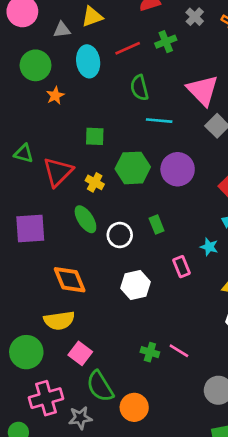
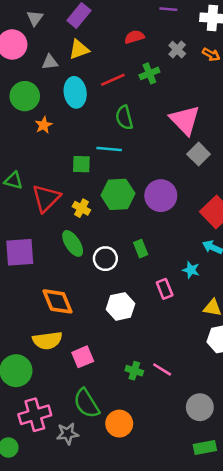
cyan line: (159, 121) -> (109, 149), moved
pink square: (80, 353) -> (83, 357), moved, turned 30

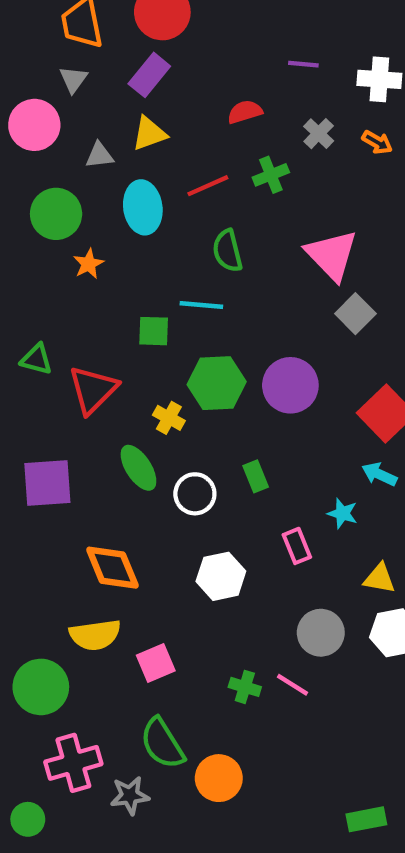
yellow cross: (81, 208) -> (169, 418), moved
gray circle: (200, 407) -> (321, 633), moved

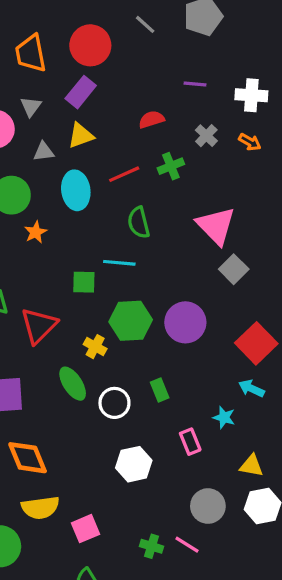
gray triangle: (73, 79) -> (31, 107), moved
orange diamond: (112, 568) -> (28, 458), moved

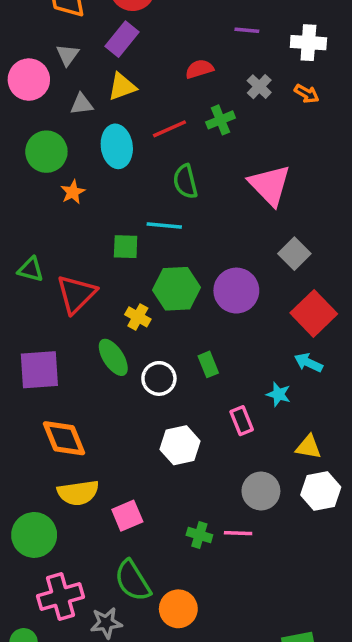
gray square: (234, 269) -> (294, 254), moved
pink line: (187, 545) -> (238, 533), turned -30

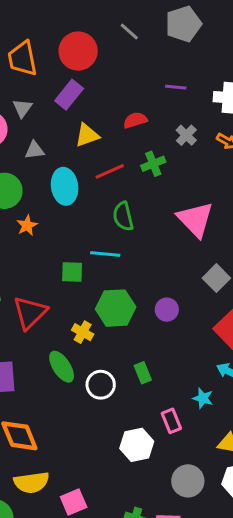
yellow triangle: (122, 87) -> (87, 135), moved
purple circle: (236, 291) -> (167, 310), size x0.6
white hexagon: (180, 445) -> (137, 445), moved

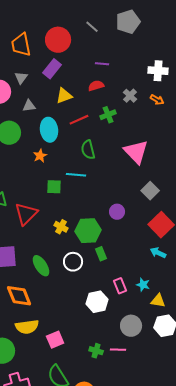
purple line: (176, 87) -> (102, 64), moved
orange star: (27, 225) -> (40, 156), moved
green hexagon: (116, 308) -> (88, 231), moved
green ellipse: (62, 367) -> (41, 266), moved
cyan star: (203, 398) -> (143, 285), moved

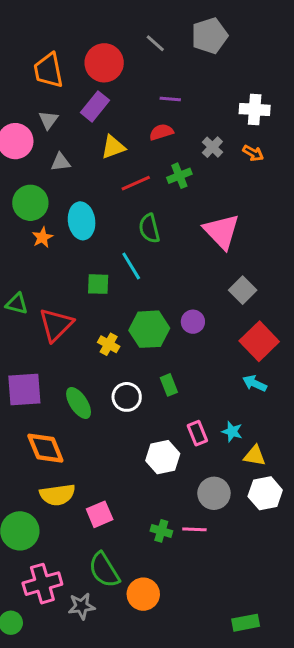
cyan ellipse: (49, 130) -> (82, 221), moved
orange star: (40, 156) -> (42, 237), moved
cyan line: (76, 175) -> (131, 266), turned 54
green hexagon: (88, 231) -> (149, 329), moved

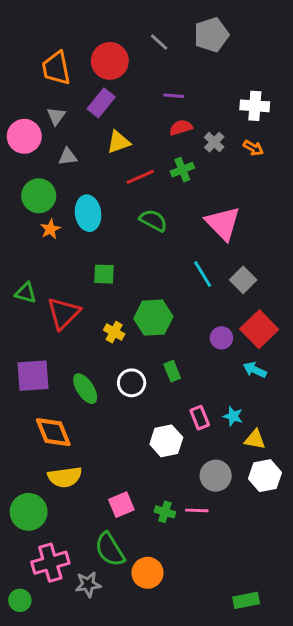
red semicircle: (161, 132) -> (181, 128), moved
green semicircle: (149, 228) -> (153, 220), turned 132
cyan line: (131, 266) -> (203, 274), moved
purple circle: (193, 322) -> (221, 338), moved
pink square: (100, 514) -> (121, 505), moved

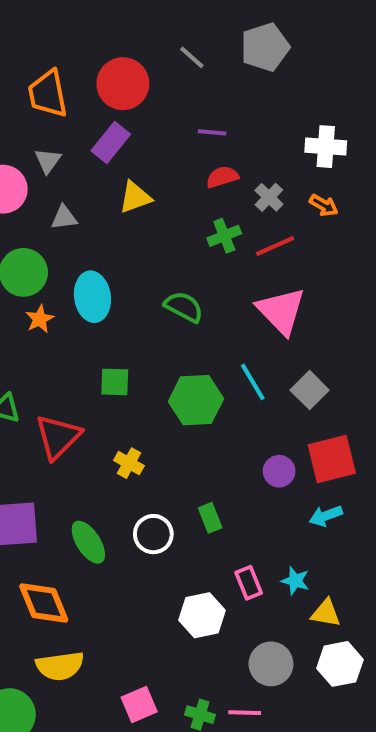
red line: (140, 177) -> (275, 246), moved
green hexagon: (153, 318) -> (196, 400), moved
red square: (259, 329) -> (332, 459), turned 30
cyan arrow: (255, 370) -> (326, 516), turned -45

